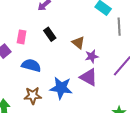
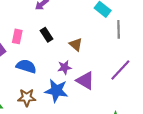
purple star: (92, 56) -> (65, 67), moved

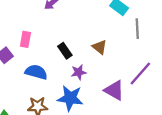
black rectangle: (46, 35) -> (65, 51), moved
brown triangle: (76, 44) -> (100, 47), moved
purple triangle: (85, 81) -> (114, 90), moved

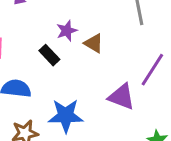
purple star: (79, 72) -> (67, 31), moved

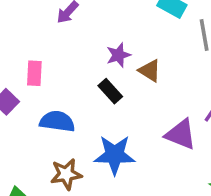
black rectangle: (49, 55) -> (110, 91), moved

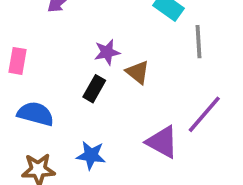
black rectangle: (110, 91) -> (94, 89), turned 65
blue star: (115, 155) -> (91, 155), size x0.7

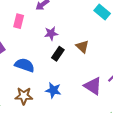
purple star: (107, 52) -> (51, 33), moved
pink rectangle: (18, 61) -> (19, 21), moved

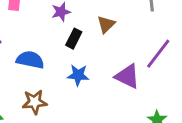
brown triangle: (82, 47) -> (106, 24), turned 40
blue star: (53, 90) -> (78, 75), moved

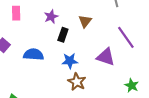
purple line: (158, 54) -> (126, 37), turned -65
brown star: (35, 102) -> (77, 82), moved, turned -30

